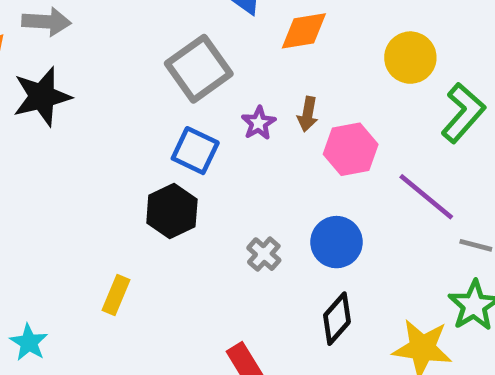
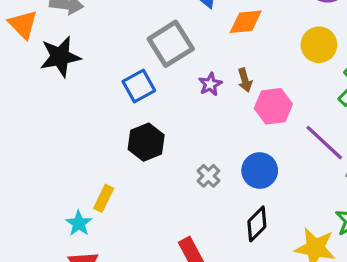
brown arrow: (308, 114) -> (245, 80), turned -30
blue square: (195, 151) -> (139, 86), moved, turned 32
cyan star: (29, 342) -> (79, 223), moved

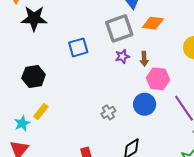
gray square: (171, 44) -> (119, 28), moved
black hexagon: (146, 142) -> (34, 76), moved
blue circle: (260, 171) -> (145, 104), moved

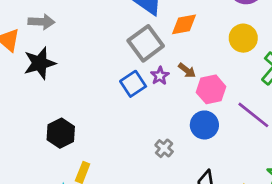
blue square: (78, 47) -> (133, 84), moved
brown arrow: (144, 59) -> (187, 70), turned -32

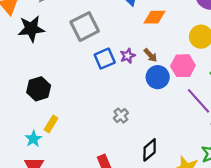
gray square: (146, 43) -> (85, 27), moved
pink hexagon: (211, 89) -> (183, 66), moved
blue circle: (204, 125) -> (158, 77), moved

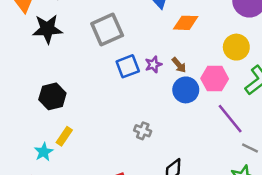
gray cross: (121, 116) -> (143, 131), turned -32

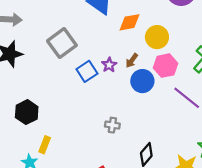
yellow circle: (236, 47) -> (157, 37), moved
brown arrow: (179, 65) -> (132, 61), turned 88

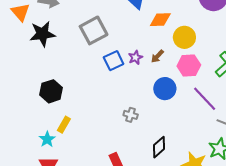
blue circle: (142, 81) -> (165, 89), moved

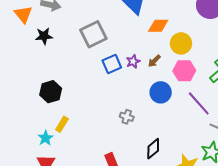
black star: (42, 34) -> (44, 36), size x0.7

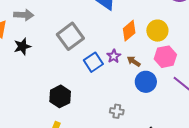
orange diamond: (158, 26) -> (129, 31), moved, turned -30
brown arrow: (154, 61) -> (134, 61), moved, turned 88
black hexagon: (51, 92) -> (60, 96), moved

